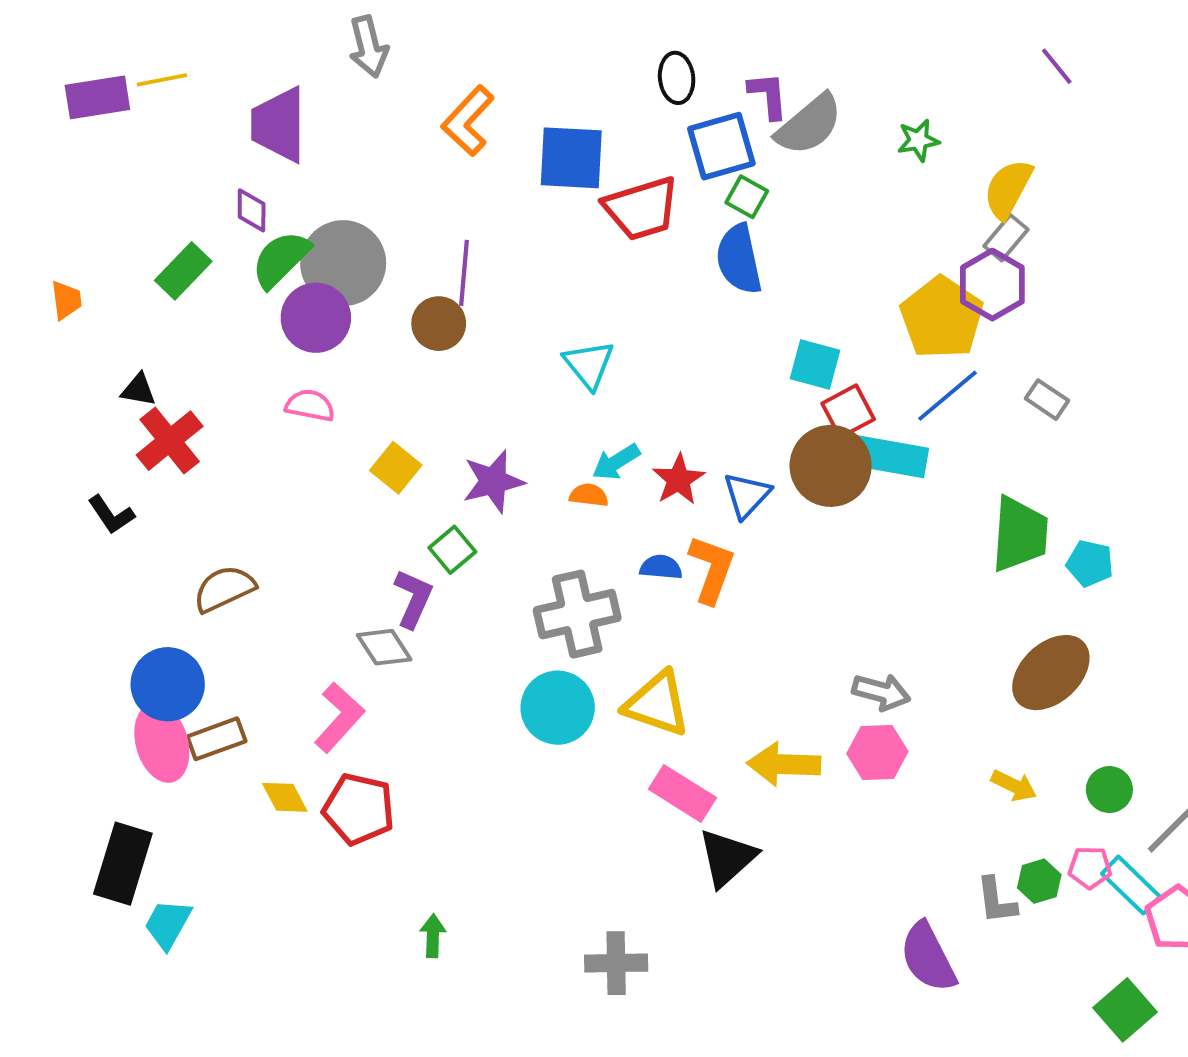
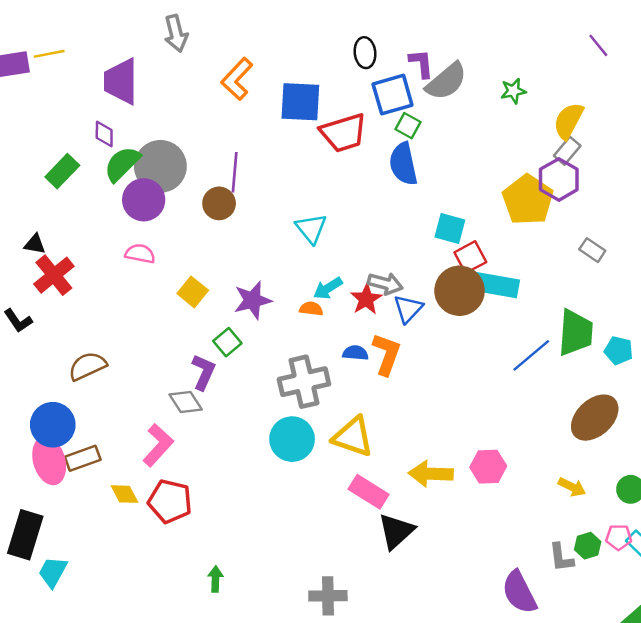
blue line: (948, 396) -> (531, 355), moved
gray arrow: (881, 692) -> (385, 284), moved

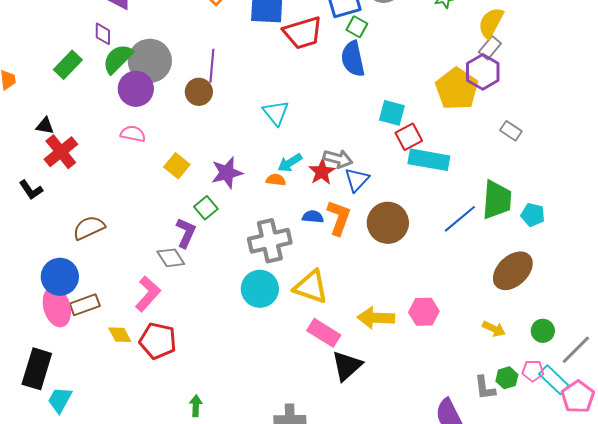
brown circle: (460, 291) -> (388, 223), moved

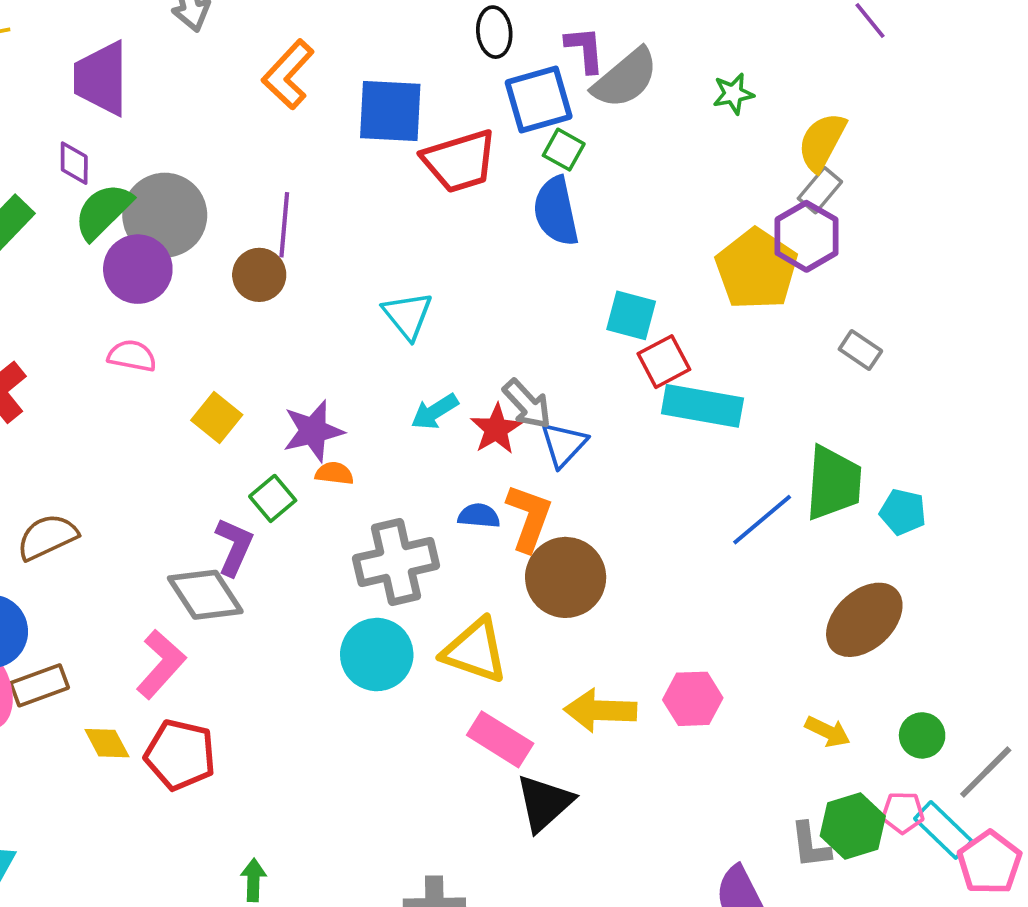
gray arrow: (338, 159) -> (527, 404), turned 32
orange semicircle: (276, 180) -> (334, 473), moved
brown circle: (388, 223) -> (566, 577), moved
gray diamond: (171, 258) -> (205, 595), size x1.4
green hexagon: (507, 378) -> (853, 826), size x1.5

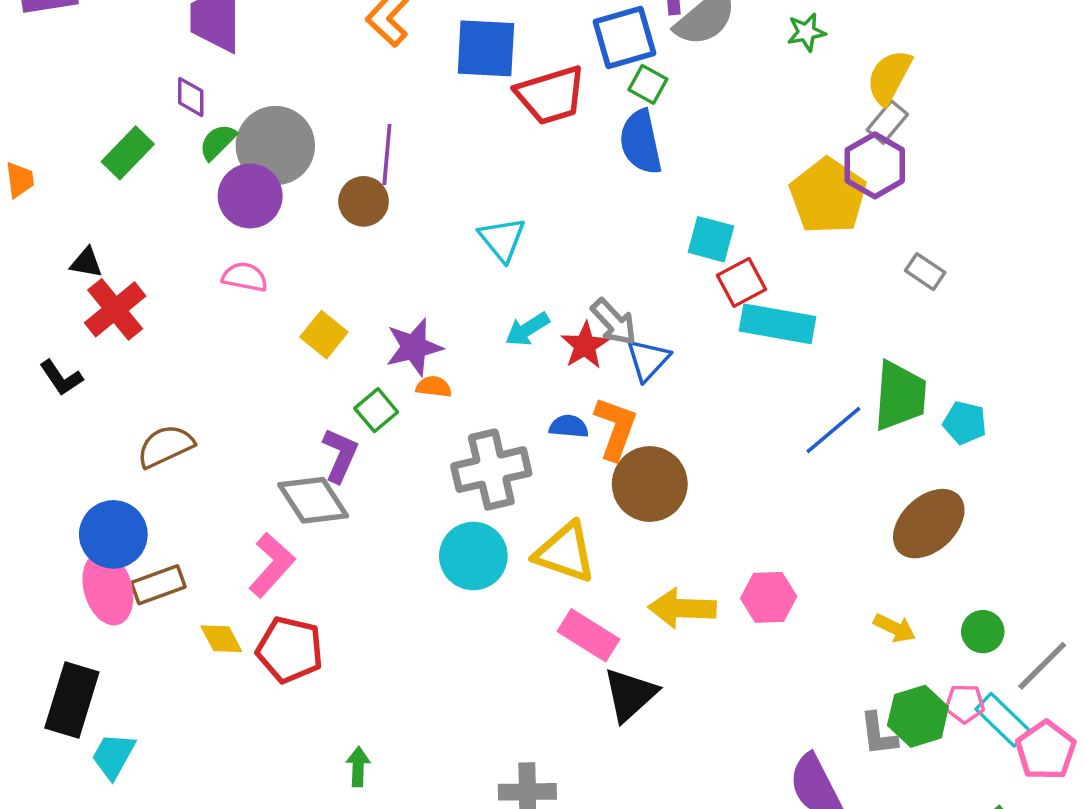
green semicircle: (103, 211) -> (218, 142), size x0.7

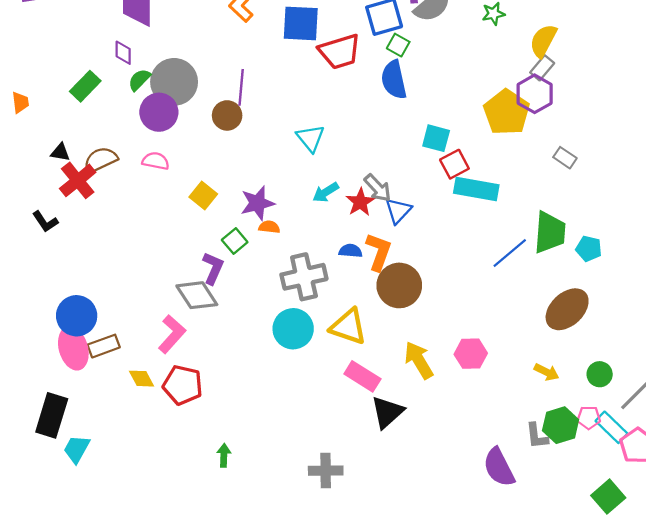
brown semicircle: (166, 446) -> (100, 160), moved
yellow arrow: (682, 608) -> (419, 360), turned 57

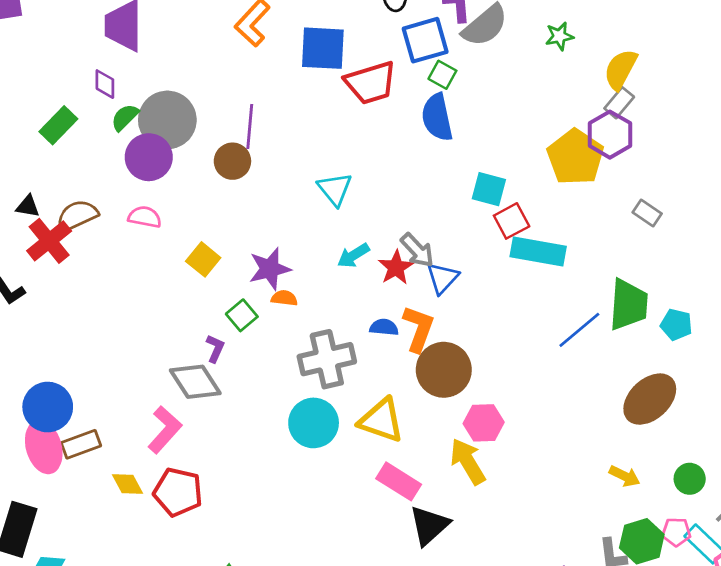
purple L-shape: (213, 268) -> (215, 349), size x0.7
pink hexagon: (471, 354) -> (484, 423), moved

